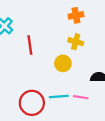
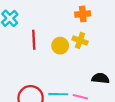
yellow circle: (63, 63) -> (60, 46), moved

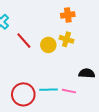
red line: (34, 40) -> (24, 41), turned -36

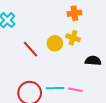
red line: (24, 41) -> (31, 49), moved
black semicircle: (87, 73) -> (93, 61), moved

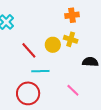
cyan line: (55, 88) -> (40, 71), moved
pink line: (75, 90) -> (73, 90), turned 32

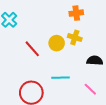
cyan line: (40, 71) -> (61, 78), moved
pink line: (73, 90) -> (90, 89), moved

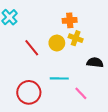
orange cross: (76, 13) -> (70, 20), moved
pink line: (90, 89) -> (81, 93), moved

